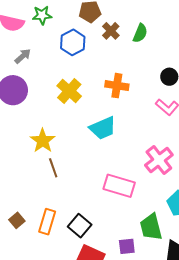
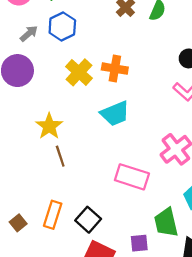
blue hexagon: (73, 42) -> (62, 27), moved
orange cross: (117, 86) -> (115, 69), moved
brown square: (17, 220) -> (18, 223), moved

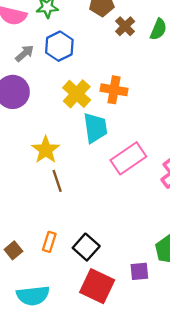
cyan trapezoid: (115, 113) -> (95, 128), moved, turned -76
pink rectangle: (132, 177) -> (128, 158), moved, turned -52
orange rectangle: (53, 215) -> (49, 242), size x0.7

